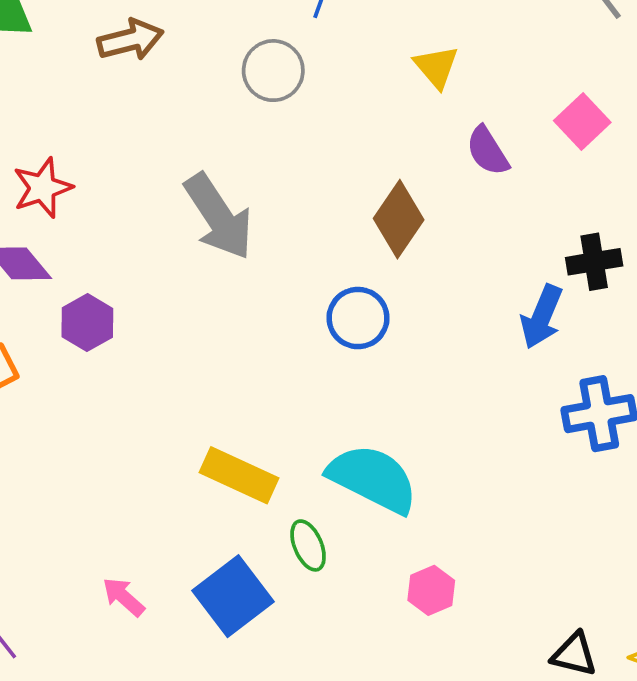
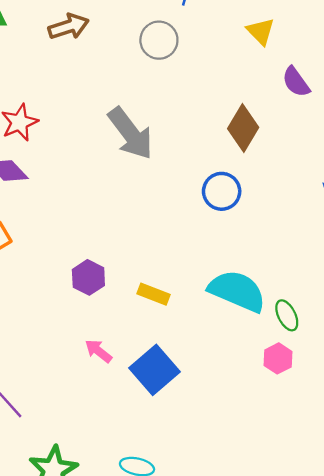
purple hexagon: (87, 323) -> (88, 277), moved
yellow rectangle: (239, 475) -> (153, 294), size x0.7
green ellipse: (308, 545) -> (287, 315), moved
pink arrow: (124, 597) -> (98, 351), moved

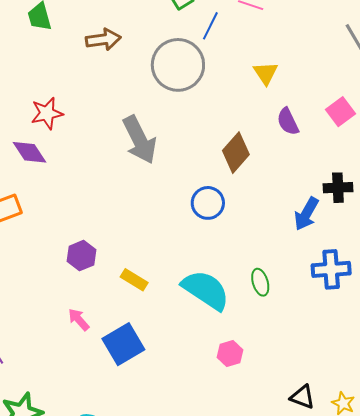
gray circle: (159, 40) -> (178, 65), size x1.6
green ellipse: (287, 315) -> (260, 282), moved

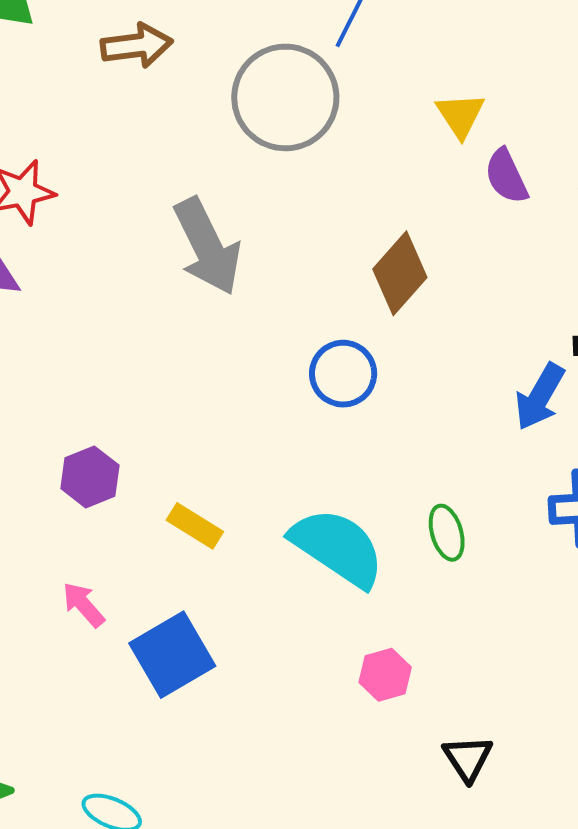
purple semicircle: (288, 122) -> (506, 176), moved
black triangle: (303, 397) -> (468, 758), moved, turned 36

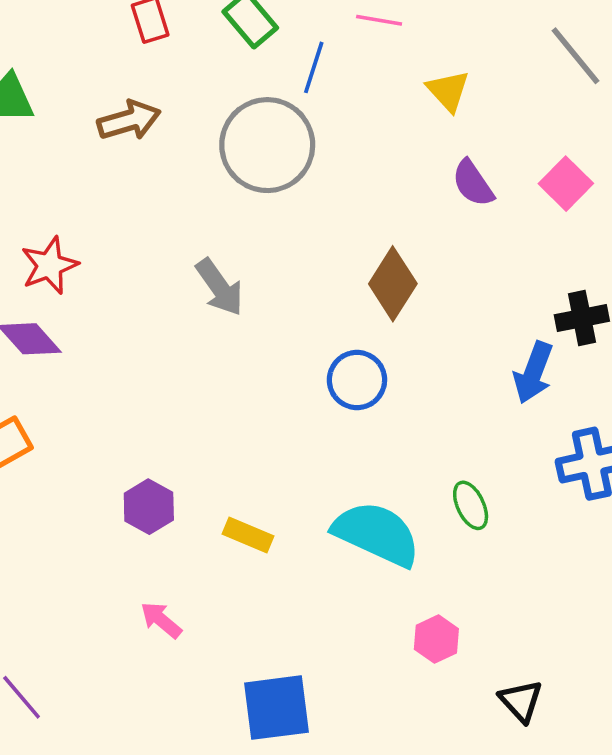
yellow triangle: (460, 115) -> (448, 91), moved
gray arrow: (207, 246) -> (220, 287), size x0.7
blue square: (172, 655) -> (276, 708), moved, turned 32

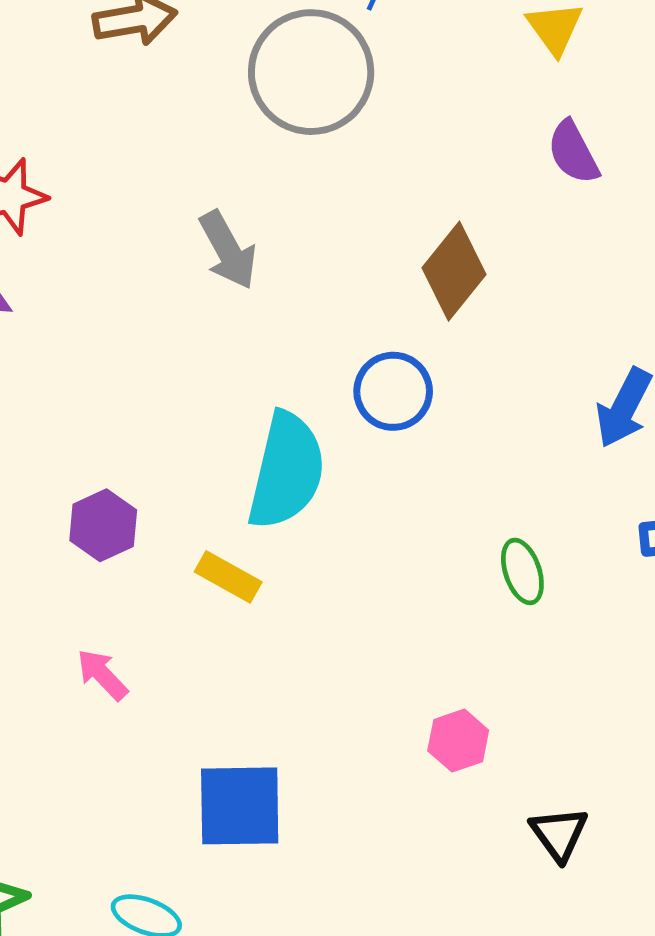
cyan semicircle: (377, 534) -> (286, 471), moved, turned 72

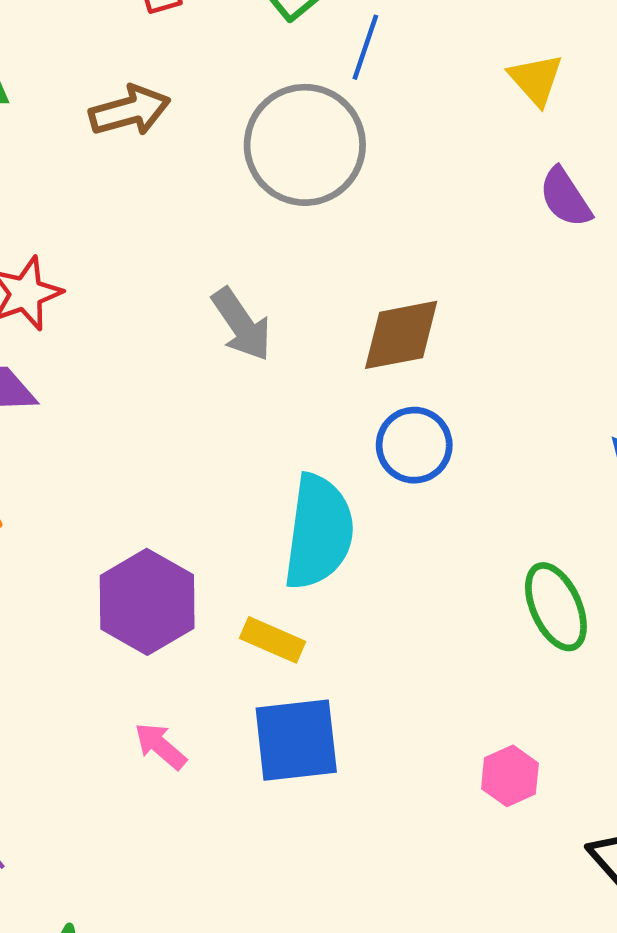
brown diamond: (454, 271) -> (401, 335), moved, turned 46
purple hexagon: (103, 525) -> (147, 602), size x1.5
green ellipse: (522, 571) -> (556, 607), size x1.4
blue square: (240, 806) -> (296, 740), moved

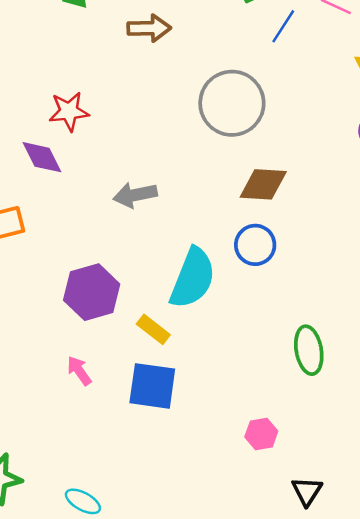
gray circle: (305, 145) -> (232, 103), moved
gray arrow: (241, 325) -> (135, 195), moved, turned 99

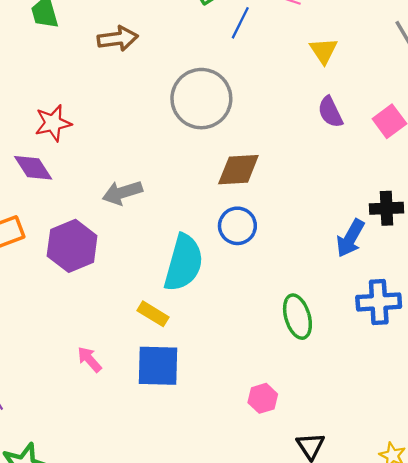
purple hexagon: (92, 292) -> (72, 246), moved

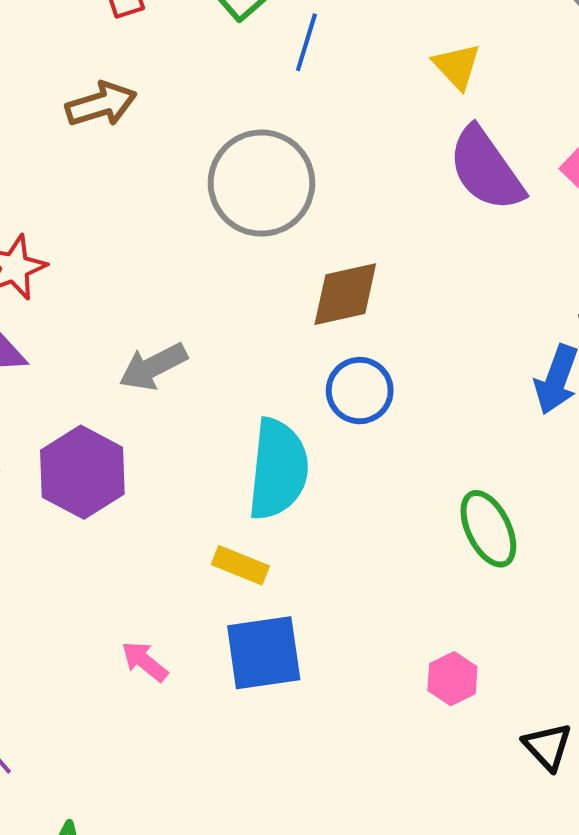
purple semicircle: (330, 112) -> (486, 169), size x1.6

